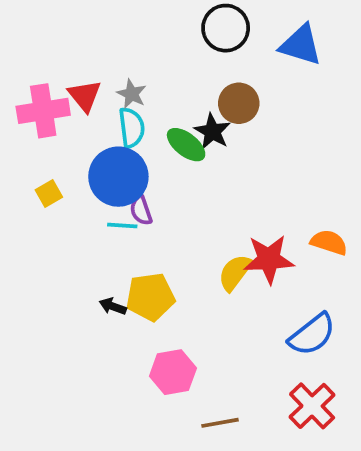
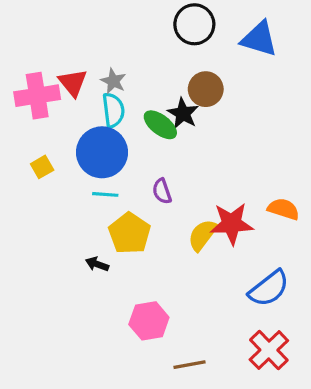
purple semicircle: (141, 210) -> (162, 191), moved
yellow pentagon: (150, 297) -> (130, 233), moved, turned -30

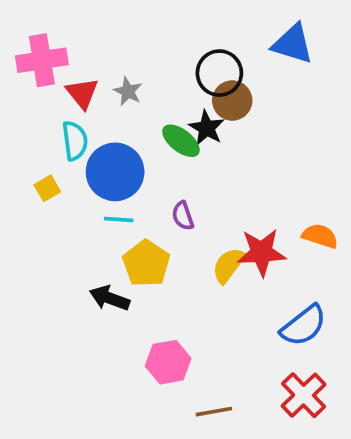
black circle: (194, 24) -> (219, 73), moved
pink cross: (37, 96) -> (42, 60), moved
cyan semicircle: (113, 110) -> (75, 141), moved
black arrow: (97, 264) -> (110, 298), size x1.5

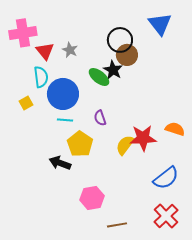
blue triangle: (293, 44) -> (160, 24), turned 35

